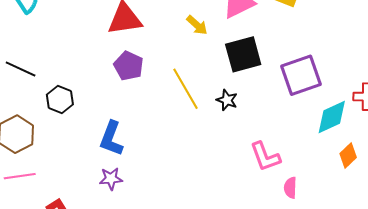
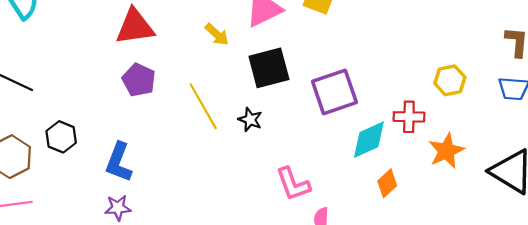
black hexagon: (60, 99) -> (61, 137), moved

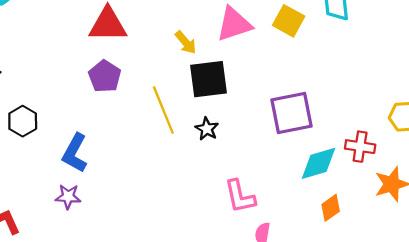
black square: (269, 68) -> (209, 79), moved

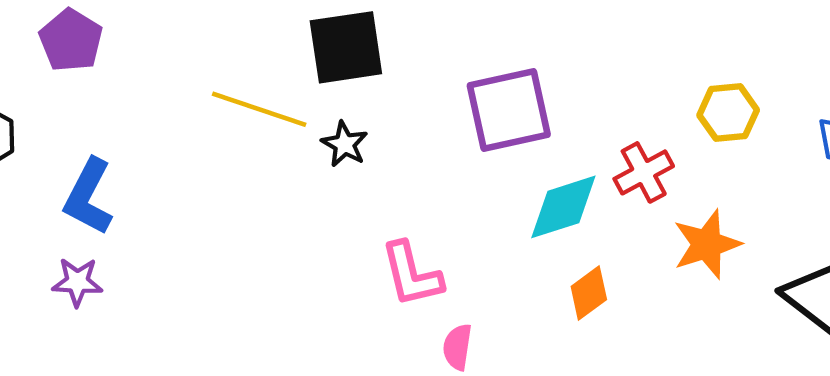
purple pentagon: (105, 76) -> (71, 40), moved
yellow line: (163, 110) -> (259, 109), turned -48
red cross: (360, 147) -> (644, 172), turned -36

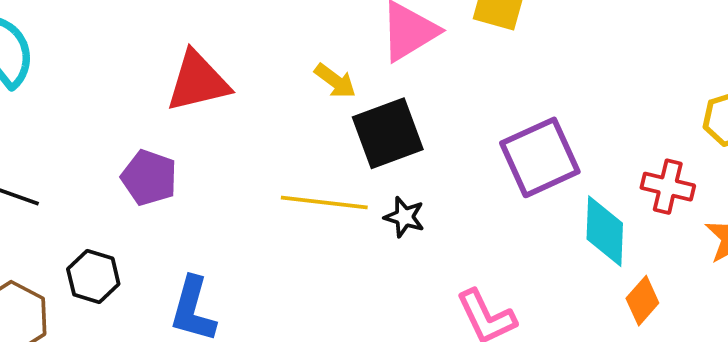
red cross: (644, 172) -> (668, 187), turned -36
cyan diamond: (563, 207) -> (605, 231), turned -58

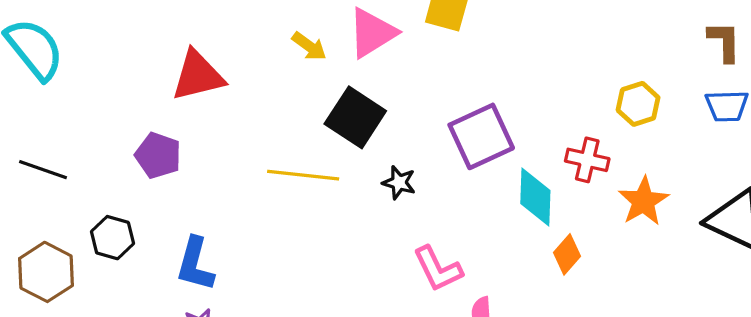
yellow arrow: (335, 81) -> (309, 46), moved
black square: (388, 133) -> (355, 117), turned -36
black star: (404, 217) -> (399, 183), moved

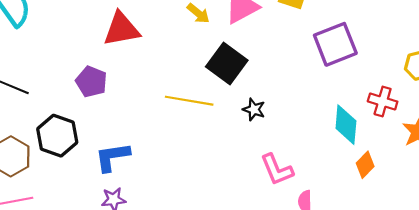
purple square: (481, 136) -> (335, 44), moved
black hexagon: (112, 238) -> (57, 136), size x1.4
blue L-shape: (195, 264) -> (112, 157), turned 63

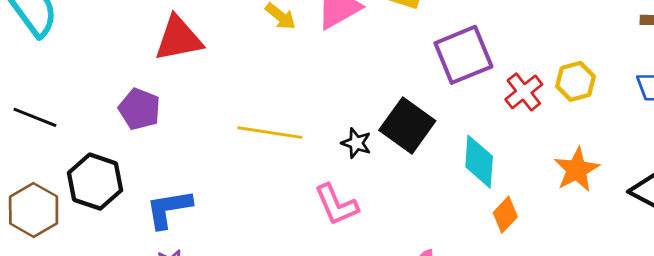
black square: (227, 64) -> (407, 126), moved
red cross: (383, 101) -> (524, 92), moved, turned 36
pink L-shape: (277, 170) -> (336, 205), moved

